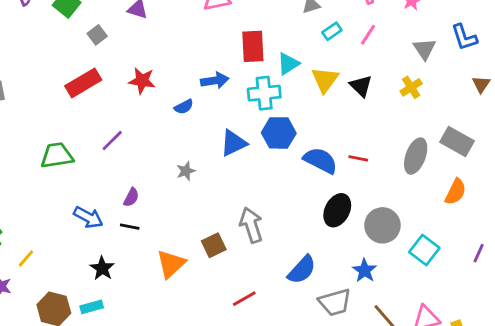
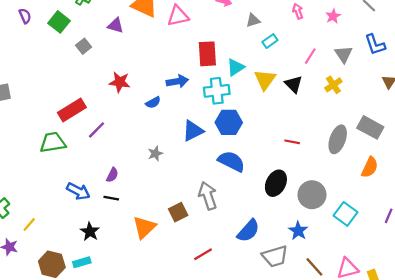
pink line: (368, 35) -> (310, 56), moved
red rectangle: (83, 83) -> (72, 110), moved
blue semicircle: (320, 160) -> (231, 161), moved

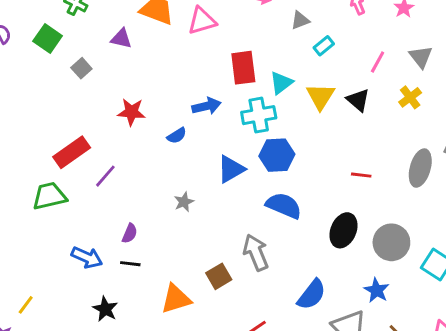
orange triangle: (144, 227) -> (176, 299), turned 30

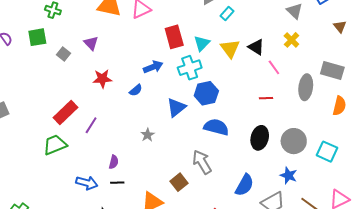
purple triangle: (121, 38) -> (91, 43), moved, turned 42
green square: (48, 39) -> (37, 37), turned -36
pink line: (378, 62) -> (274, 67), moved, turned -56

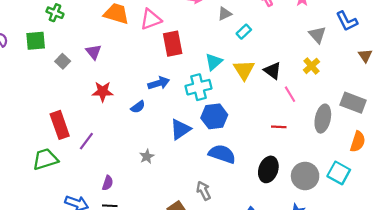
red rectangle: (174, 37) -> (173, 44), moved
red rectangle: (66, 112) -> (60, 125), turned -70
cyan square: (327, 152) -> (339, 173), moved
gray arrow: (202, 162) -> (204, 191), size x0.7

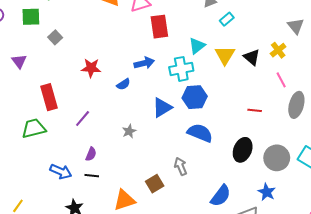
purple triangle: (94, 52) -> (19, 61), moved
yellow cross: (311, 66) -> (278, 50), moved
pink line: (290, 94) -> (281, 80), moved
purple line: (86, 141) -> (83, 119), moved

